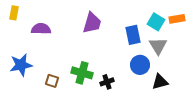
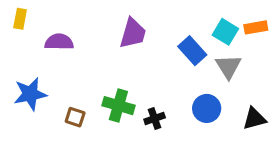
blue rectangle: (133, 35) -> (192, 51), turned -30
blue circle: (140, 65) -> (207, 108), moved
black triangle: (160, 82) -> (254, 119), moved

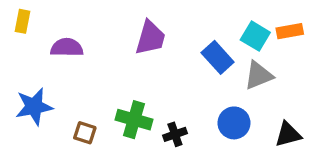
gray triangle: (228, 66) -> (259, 75), turned 40

